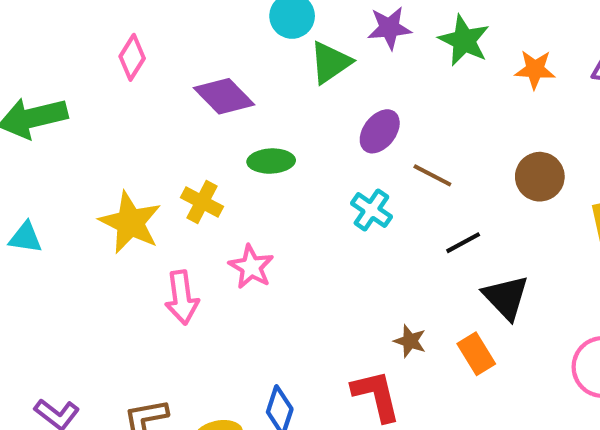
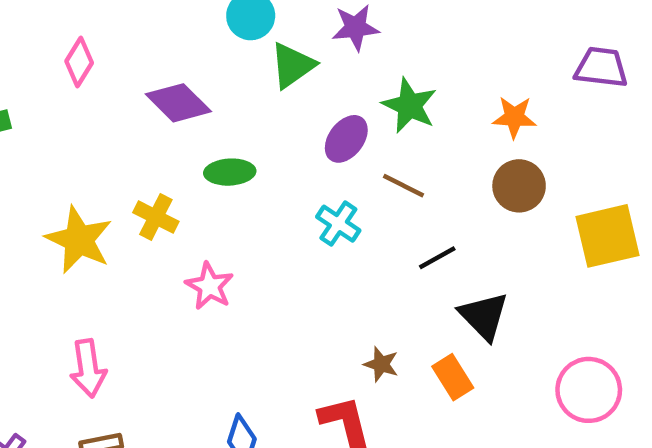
green star: (464, 40) -> (409, 105), moved
orange star: (535, 69) -> (514, 117), moved
pink arrow: (182, 298) -> (88, 368), moved

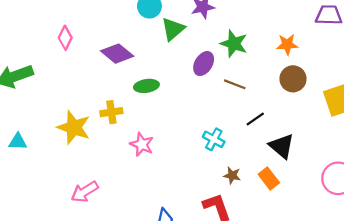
yellow cross: (156, 217) -> (111, 112), turned -30
cyan cross: (338, 224) -> (214, 139), moved
pink arrow: (88, 368) -> (85, 192), turned 72

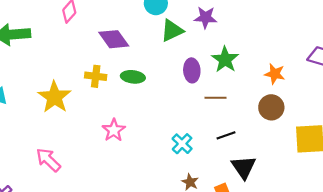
purple ellipse: (204, 64) -> (192, 70), turned -50
brown line: (235, 84) -> (216, 98), turned -36
yellow cross: (111, 112) -> (96, 76), moved
pink arrow: (85, 192) -> (48, 160), turned 60

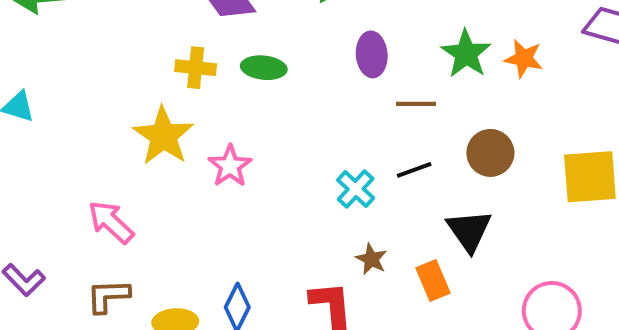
green star: (225, 60) -> (466, 54), moved
yellow star: (55, 97) -> (163, 136), moved
brown circle: (271, 107) -> (490, 153), moved
black line: (226, 135) -> (414, 170), moved

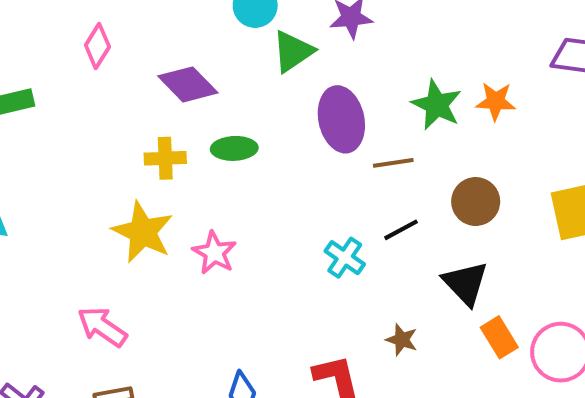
purple ellipse: (372, 54) -> (341, 119), size x1.4
brown star: (371, 259) -> (402, 340), moved
orange rectangle: (433, 281) -> (499, 337), moved

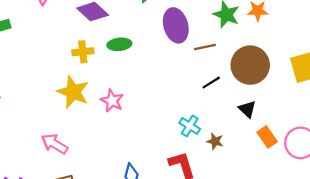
brown circle: (476, 202) -> (250, 65), size x1.5
cyan cross: (345, 258) -> (190, 126), moved
black triangle: (465, 283) -> (247, 109), size x0.7

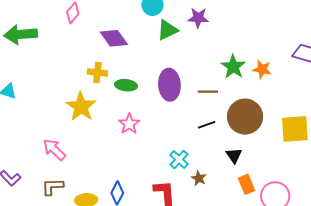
purple ellipse: (176, 25) -> (169, 85), moved
green ellipse: (119, 44) -> (126, 85), moved
pink star: (112, 101) -> (129, 124), moved

